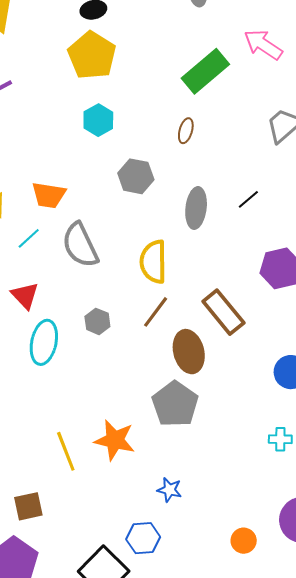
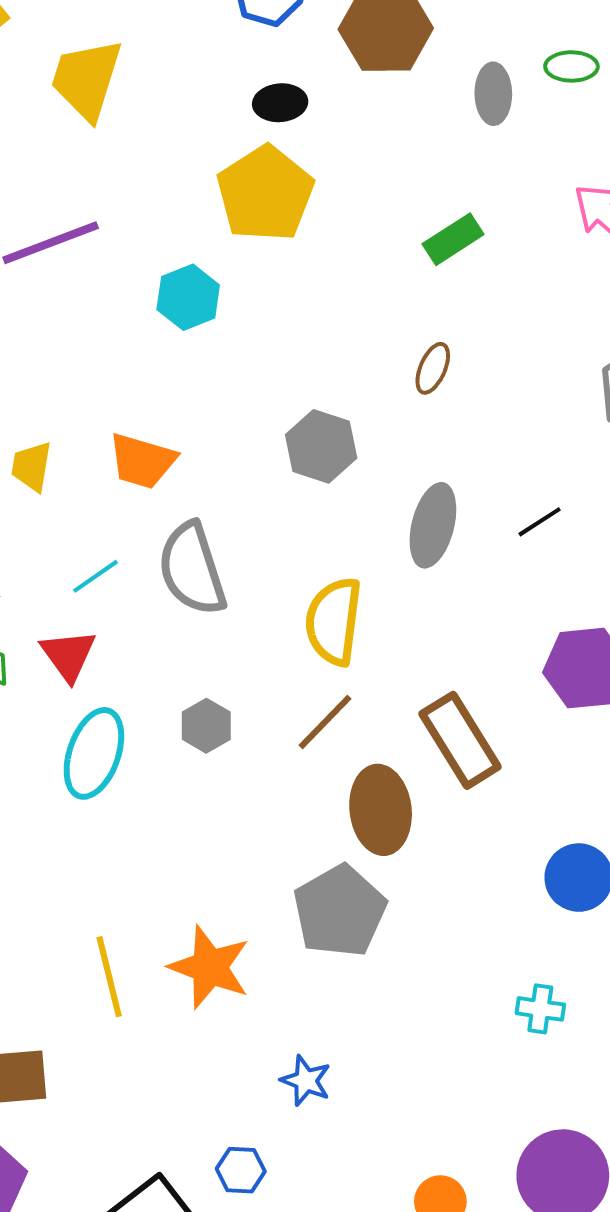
green rectangle: (205, 71) -> (453, 239), moved, size x0.6
cyan hexagon: (98, 120) -> (188, 297), moved
cyan line: (29, 238) -> (95, 576), moved
blue hexagon: (143, 538) -> (241, 1170), size x0.7

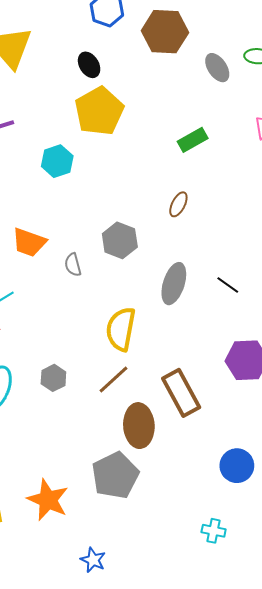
gray ellipse: (493, 94) -> (217, 68), turned -36
black ellipse: (280, 103) -> (89, 65), moved, turned 60
black line: (540, 522) -> (228, 285), turned 65
gray semicircle: (192, 569) -> (73, 265), moved, size x0.5

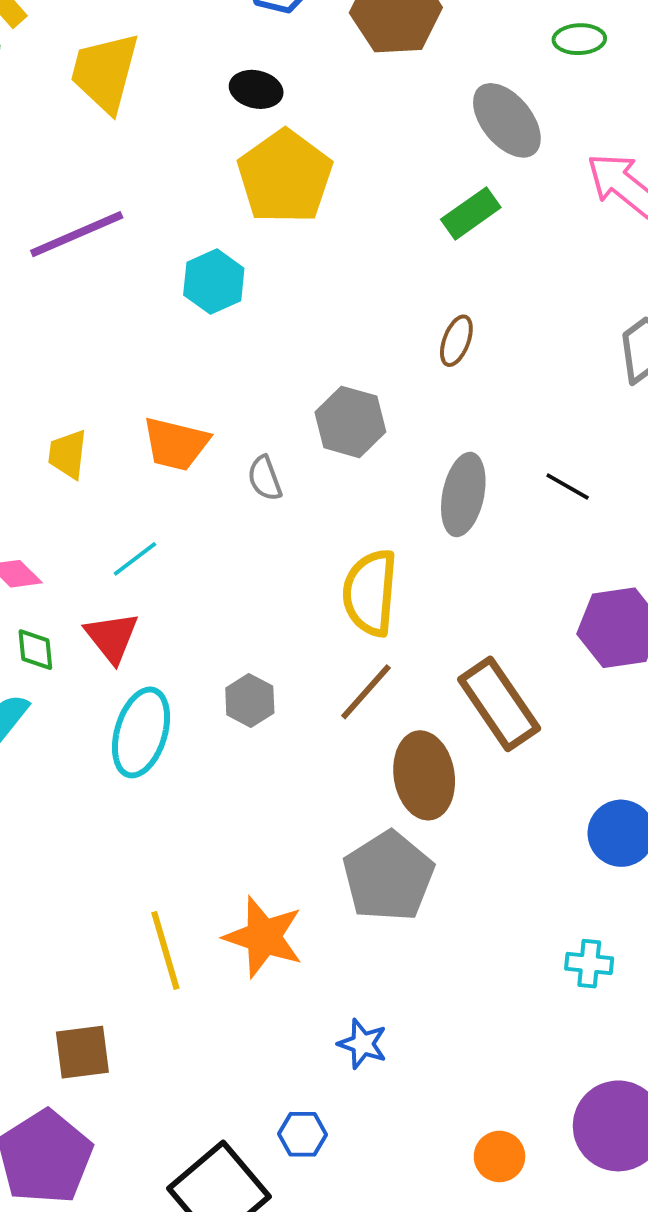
black ellipse: (89, 65) -> (256, 89), turned -40
gray ellipse: (217, 68) -> (507, 120), moved, size x1.4

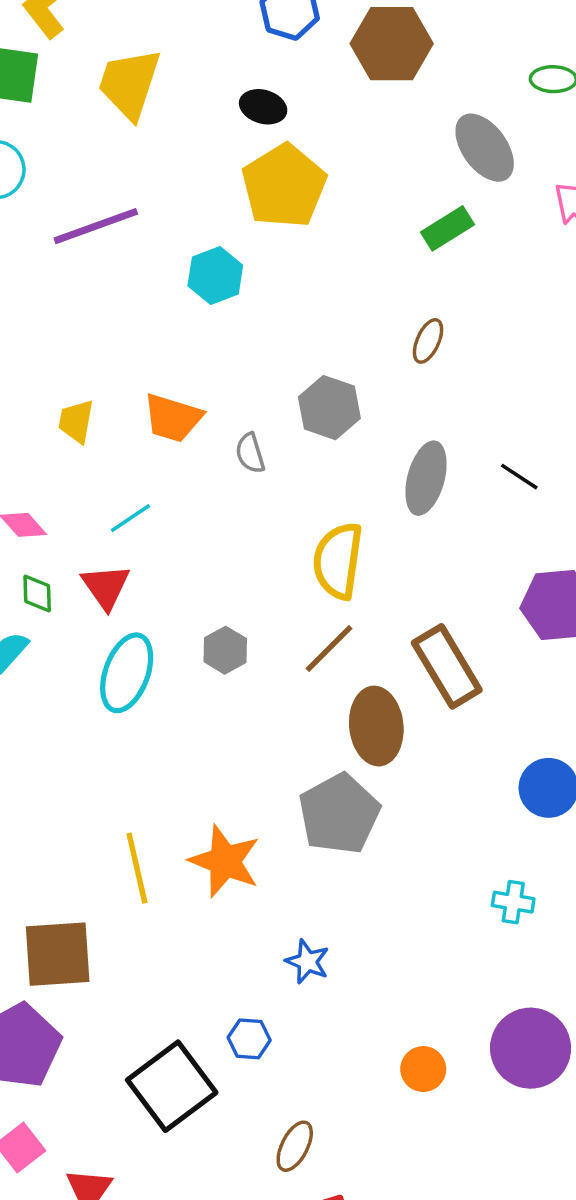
brown square: (82, 1052) -> (58, 954), size x1.4

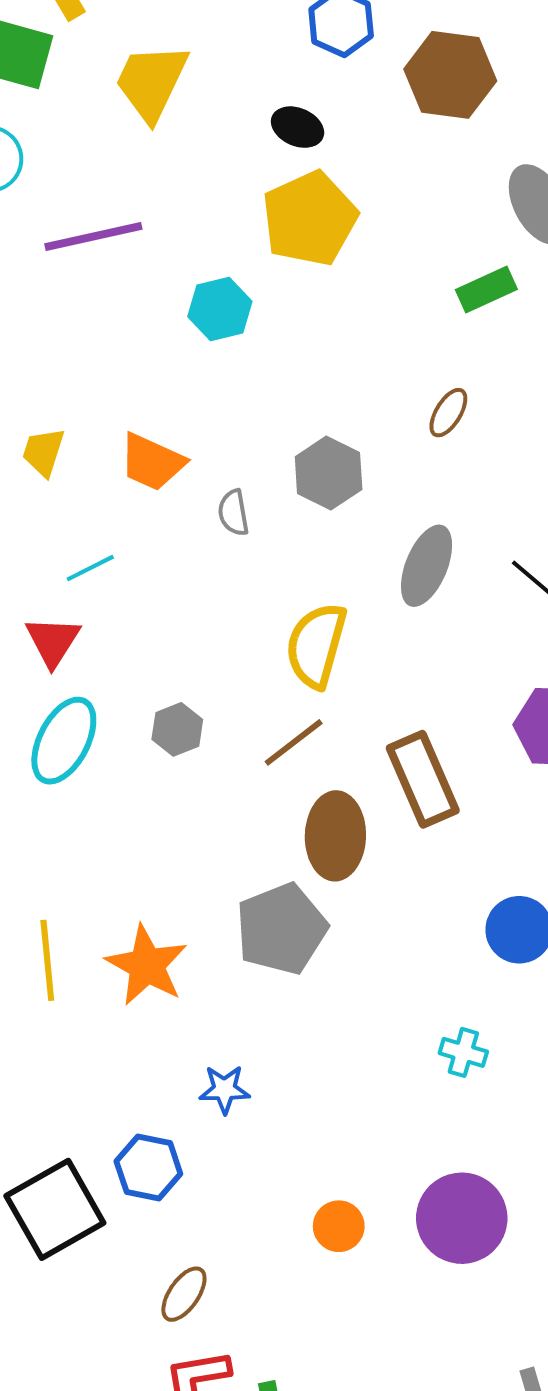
blue star: (307, 962) -> (225, 1089), turned -30
blue hexagon: (249, 1039) -> (148, 1168), size x1.4

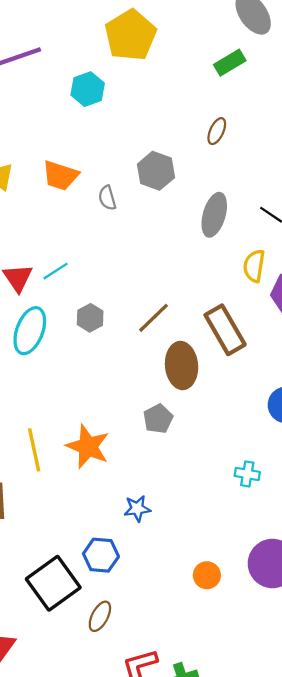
cyan line: (90, 568) -> (55, 271), moved
yellow semicircle: (316, 645) -> (254, 266), moved, size x0.7
gray pentagon: (281, 929) -> (158, 419), size x0.6
cyan cross: (463, 1052) -> (247, 474), moved
brown ellipse: (184, 1294) -> (100, 616), moved

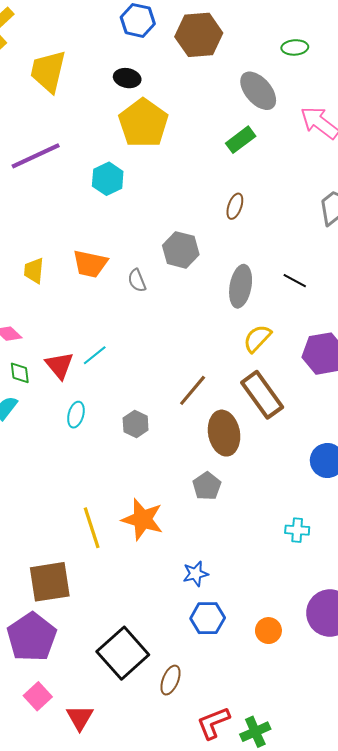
yellow semicircle: (254, 266) -> (257, 338), moved, turned 40
gray hexagon: (90, 318) -> (136, 424), moved
cyan ellipse: (30, 331) -> (76, 415), size x0.6
blue hexagon: (101, 555) -> (208, 618), moved

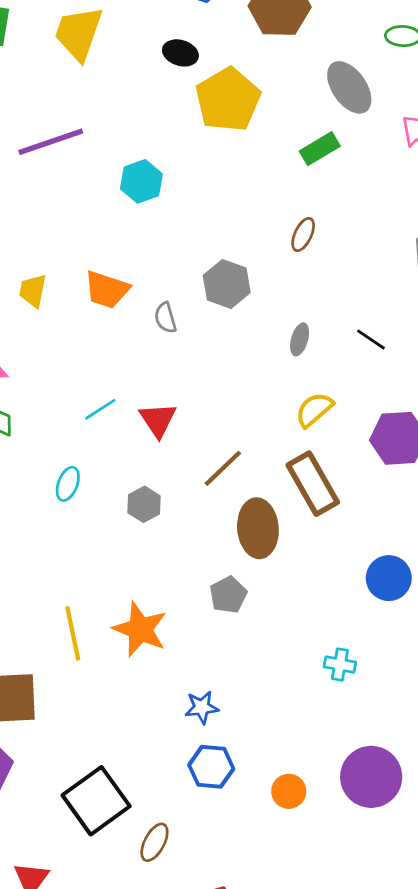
yellow pentagon: (143, 123) -> (228, 100), moved
gray ellipse: (241, 286) -> (300, 339), size x0.6
red triangle: (59, 365) -> (158, 420), moved

